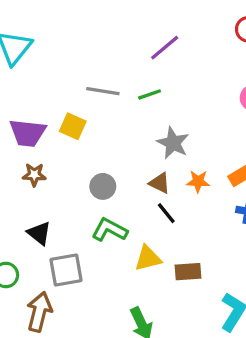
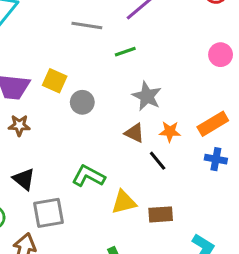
gray line: (103, 91) -> (87, 25), moved
gray circle: (103, 186) -> (82, 102), moved
black line: (166, 213) -> (158, 161), moved

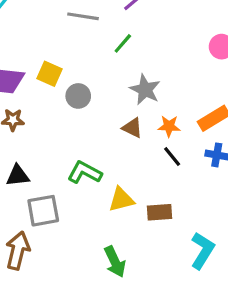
green line: (125, 52) -> (123, 43), turned -30
black line: (158, 161) -> (172, 157), moved
black triangle: (24, 179) -> (18, 176), turned -45

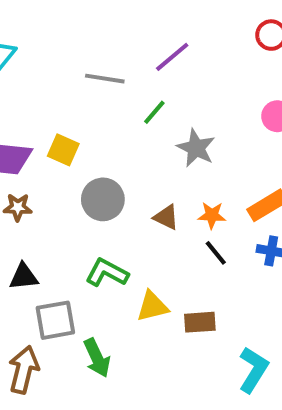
gray star: (145, 90) -> (196, 148), moved
gray circle: (78, 96) -> (103, 199), moved, size x1.4
green arrow: (115, 262) -> (97, 358), moved

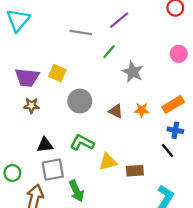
black line: (216, 253) -> (167, 150), moved
black triangle: (24, 277) -> (45, 145), moved

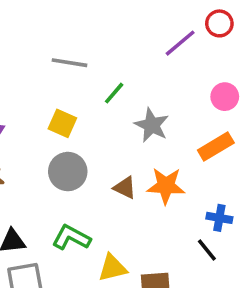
purple line: (119, 20) -> (180, 43), moved
yellow square: (57, 73) -> (62, 123), moved
orange rectangle: (173, 104) -> (216, 147), moved
orange star: (142, 110) -> (166, 186), size x1.5

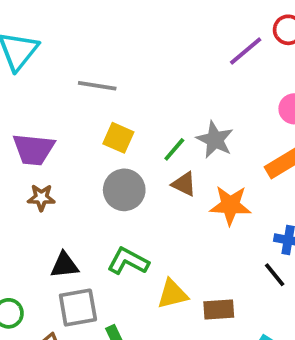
gray line: (70, 63) -> (97, 86), moved
green line: (114, 93) -> (174, 149), moved
brown triangle: (125, 188) -> (184, 184), moved

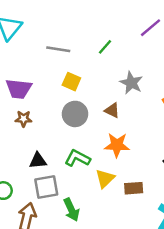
green line: (174, 149) -> (105, 47), moved
orange star: (230, 205) -> (117, 145), moved
yellow triangle: (172, 294) -> (105, 179), turned -30

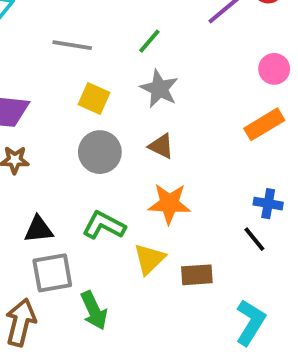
gray star: (131, 83) -> (159, 89), moved

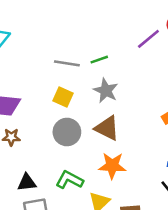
green line: (149, 41) -> (99, 60), turned 30
gray line: (72, 45) -> (67, 63), moved
brown triangle: (161, 146) -> (107, 128), size x1.5

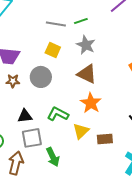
gray circle: (67, 132) -> (41, 77), moved
orange star: (112, 166) -> (91, 103), turned 30

